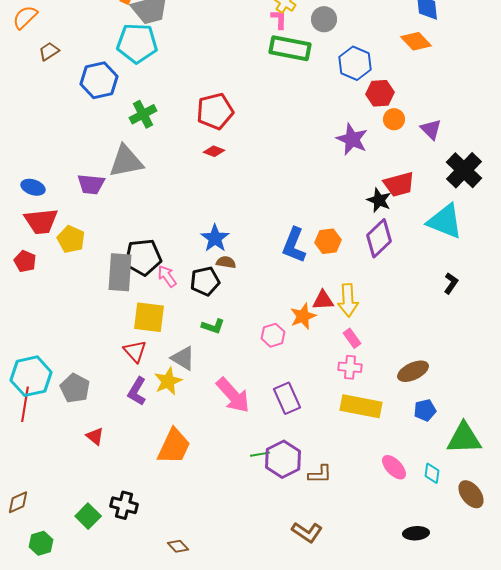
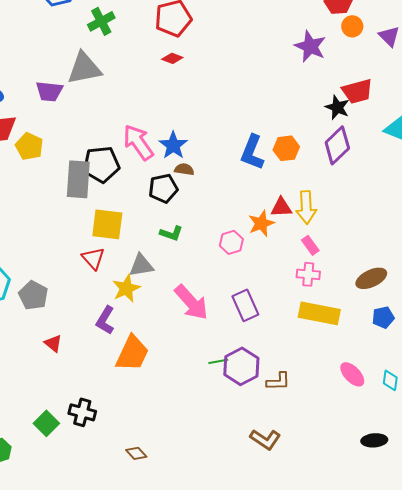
pink arrow: (167, 276) -> (138, 142), moved, size x1.6
gray triangle: (183, 358) -> (141, 265), turned -40
purple L-shape: (137, 391) -> (105, 320), moved

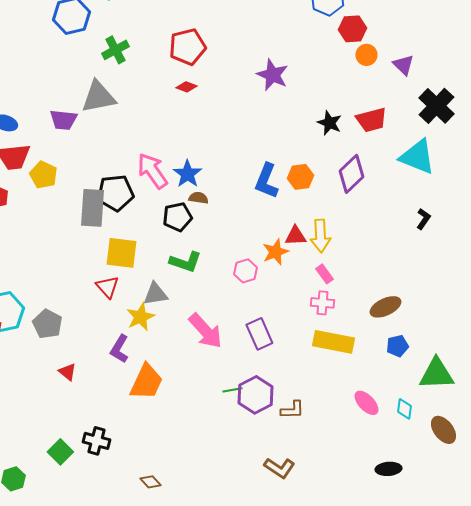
purple star: (310, 46) -> (272, 75), moved
black star: (337, 107) -> (329, 123), moved
green L-shape: (171, 233) -> (185, 262), size x1.4

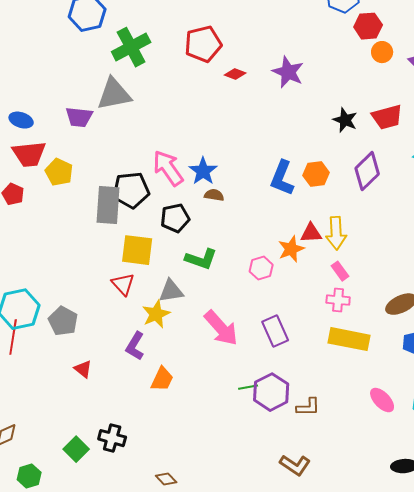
green cross: (115, 50) -> (131, 47), size x1.4
red diamond: (186, 87) -> (235, 74), moved
black pentagon: (177, 217) -> (175, 218), moved
orange trapezoid: (146, 382) -> (162, 379), size x0.7

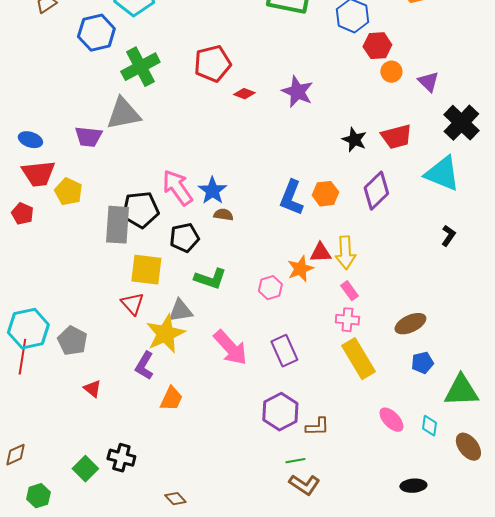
yellow star: (156, 314) -> (165, 334), size x1.4
yellow rectangle: (349, 339) -> (358, 359), turned 48
green line: (248, 387) -> (295, 461), moved

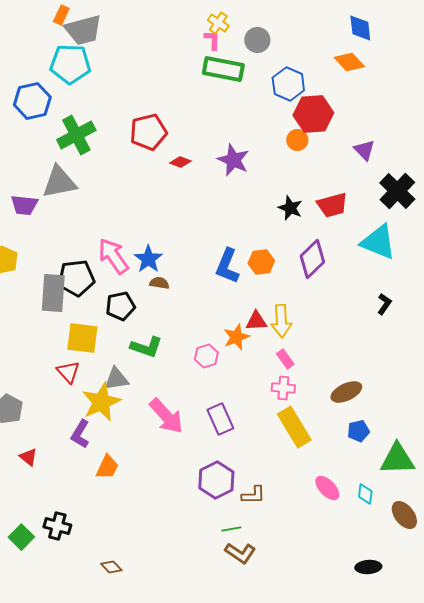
red hexagon: (377, 46) -> (313, 114), size x1.4
orange circle: (391, 72) -> (297, 140), moved
black ellipse: (413, 486) -> (368, 567), moved

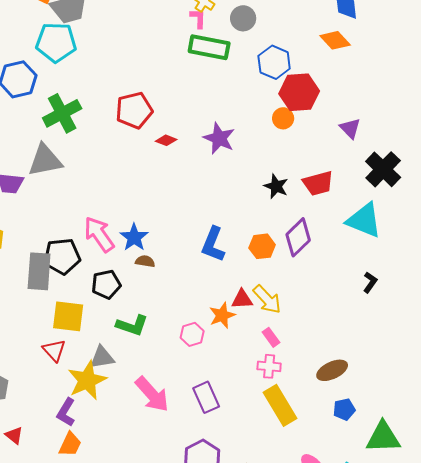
orange hexagon: (261, 262) -> (262, 246), moved
yellow arrow: (281, 321) -> (267, 299), turned -40
orange trapezoid: (107, 467) -> (70, 444), moved

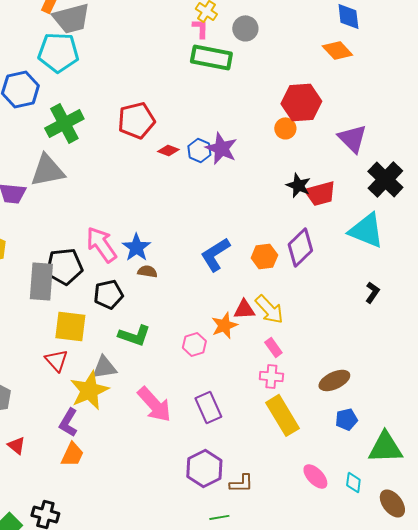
blue hexagon: (274, 62) -> (199, 150), moved, size x0.7
purple triangle: (350, 128) -> (352, 138), size x1.4
black star: (276, 186) -> (298, 185), moved
blue L-shape: (213, 244) -> (215, 254), turned 36

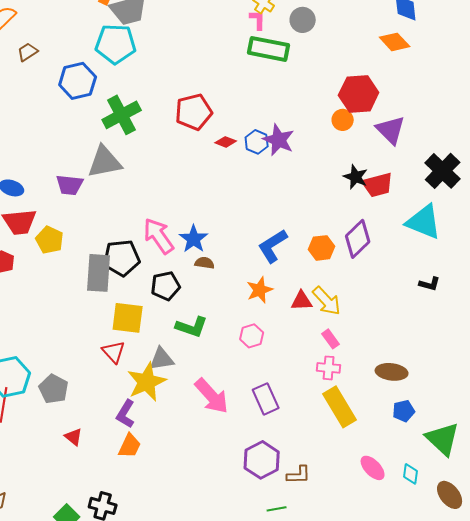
purple triangle: (352, 138) -> (391, 130), moved
black L-shape: (372, 292) -> (430, 284), turned 70
orange star: (224, 325) -> (260, 290), moved
brown ellipse: (334, 380) -> (392, 372), turned 32
green triangle: (385, 447) -> (443, 439), turned 45

